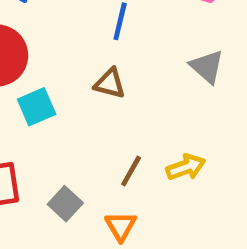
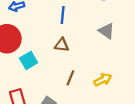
brown line: (131, 171) -> (70, 78), moved

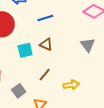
blue line: (63, 15) -> (45, 18), moved, turned 49
cyan square: (29, 60) -> (25, 50), moved

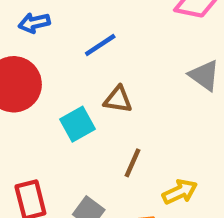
yellow arrow: (71, 85) -> (180, 192), moved

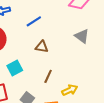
cyan square: (78, 124) -> (15, 68), moved

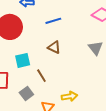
brown line: (48, 76) -> (41, 76), moved, turned -72

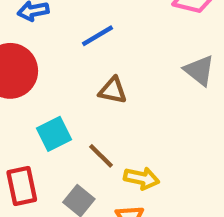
yellow arrow: (69, 96) -> (142, 178), moved, turned 35

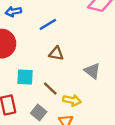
gray triangle: (199, 70) -> (92, 71), moved
cyan square: (54, 134) -> (25, 77), turned 30

